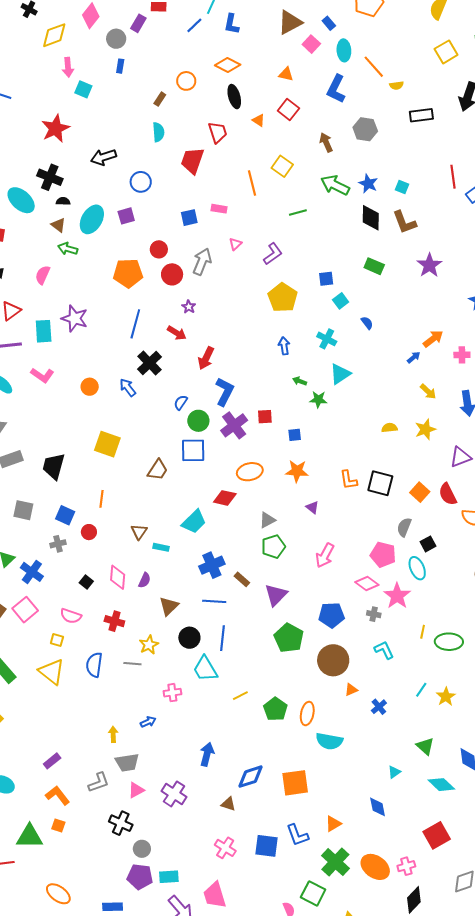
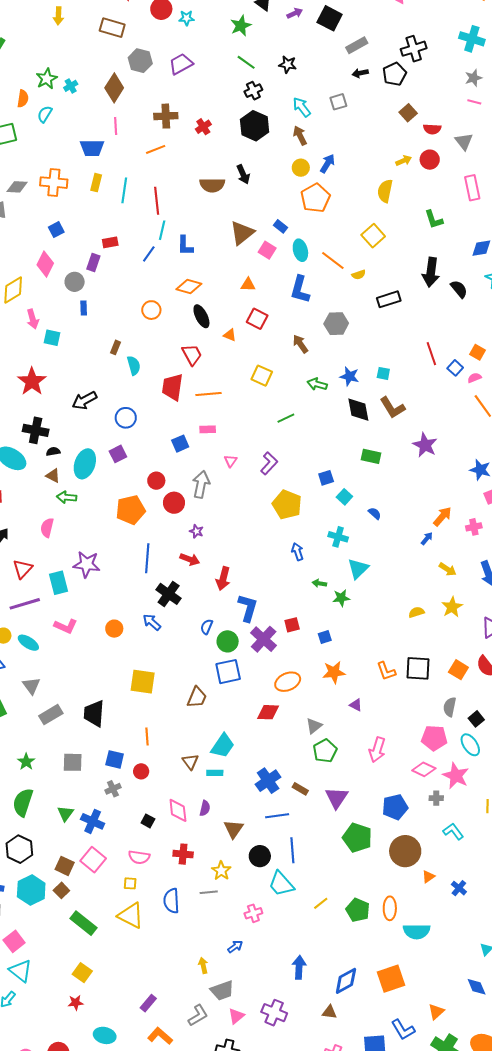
yellow square: (446, 52) -> (373, 236), moved
brown rectangle: (160, 99) -> (115, 347), moved
orange line: (252, 183) -> (209, 394), moved, turned -70
green arrow: (335, 185) -> (317, 384), size x0.7
cyan trapezoid: (194, 522) -> (223, 746), moved

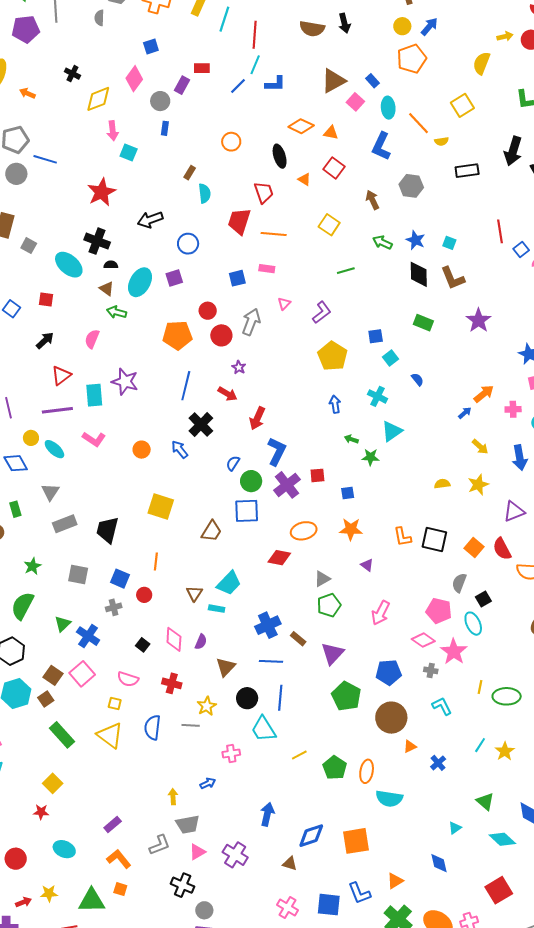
blue L-shape: (185, 246) -> (275, 84), turned -100
orange diamond: (189, 287) -> (301, 126), moved

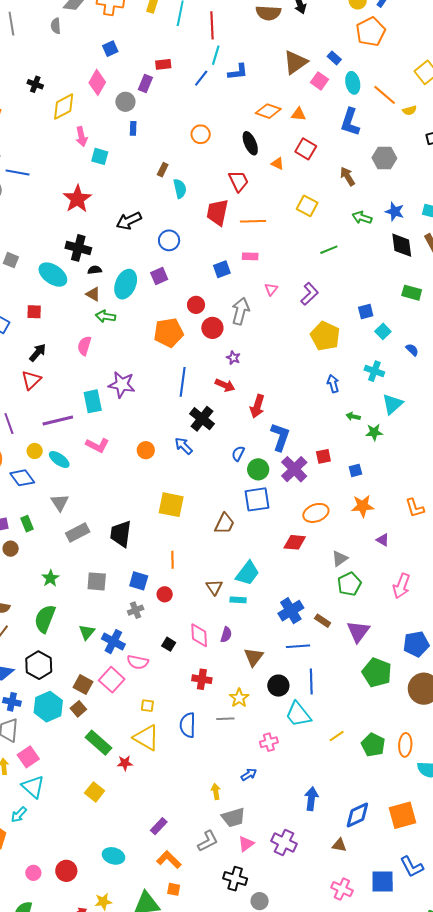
red triangle: (61, 375) -> (31, 380), moved
pink semicircle: (128, 679) -> (138, 662), moved
red star: (41, 812) -> (125, 763), moved

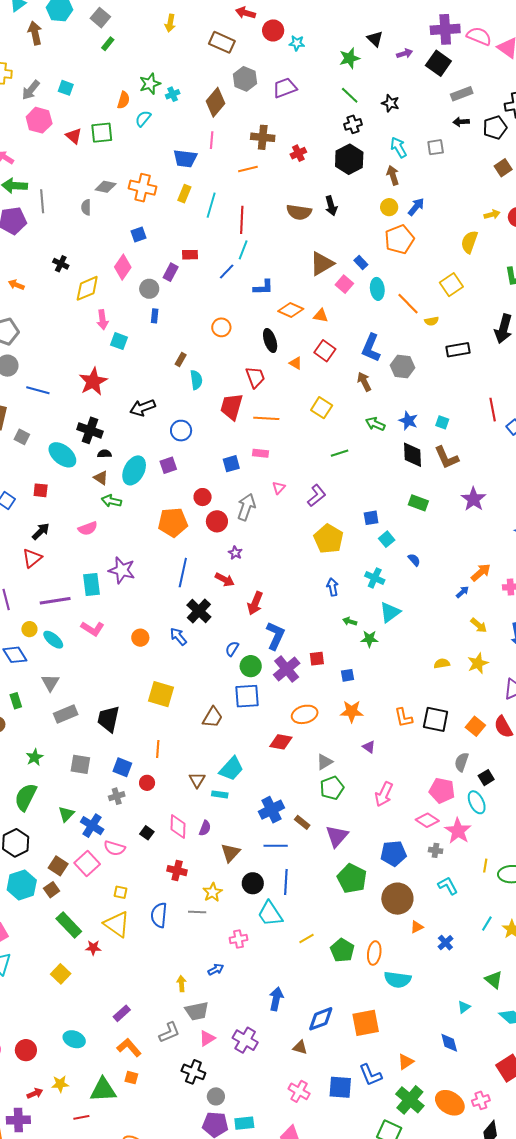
blue L-shape: (238, 72) -> (263, 287), moved
blue L-shape: (350, 122) -> (371, 348), moved
blue line: (18, 172) -> (38, 390), moved
pink semicircle: (84, 346) -> (88, 528), turned -132

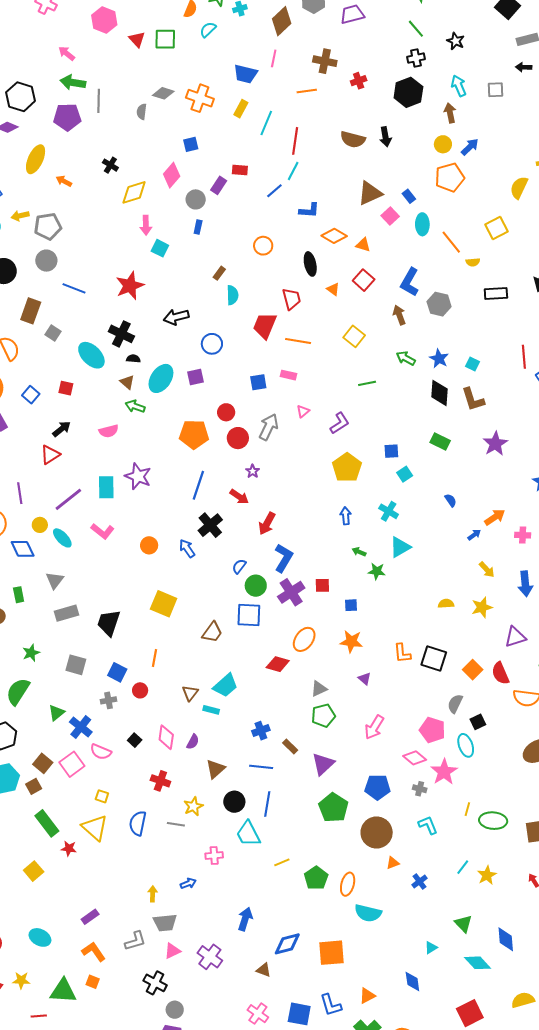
blue semicircle: (414, 560) -> (451, 500), moved
purple line: (55, 601) -> (68, 499), turned -36
orange ellipse: (305, 714) -> (304, 639), turned -45
blue cross: (271, 810) -> (261, 731), size x0.7

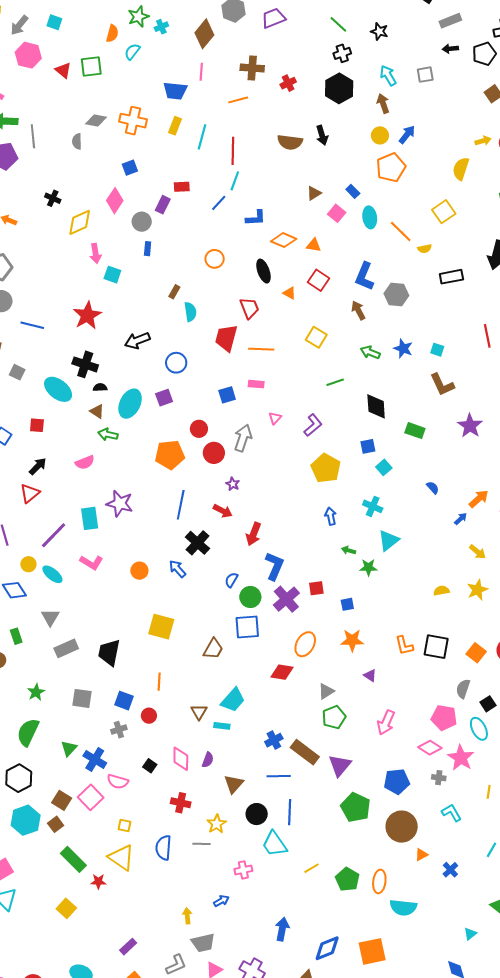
brown triangle: (370, 193) -> (314, 193), size x0.6
black diamond: (439, 393) -> (376, 406), moved
brown rectangle: (290, 746) -> (305, 752), size x1.8

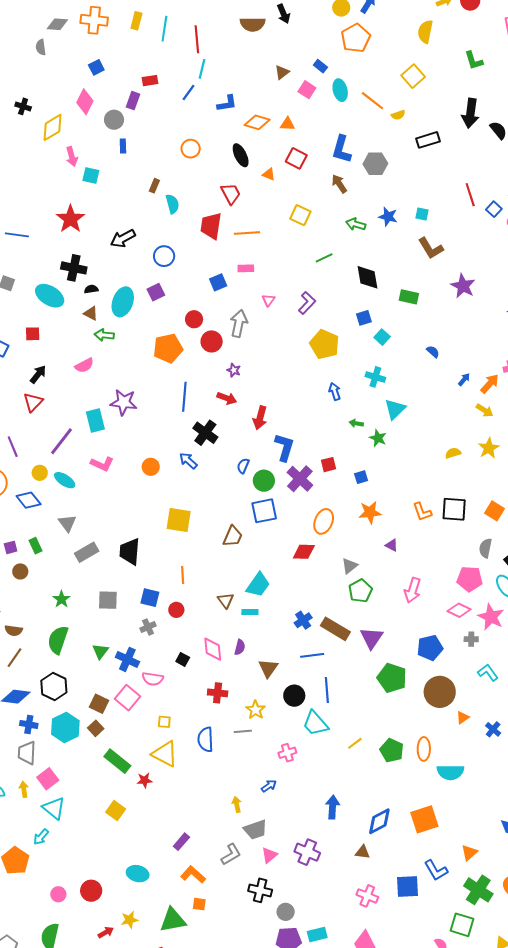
orange arrow: (479, 499) -> (490, 384), moved
green star: (368, 567) -> (378, 438), turned 30

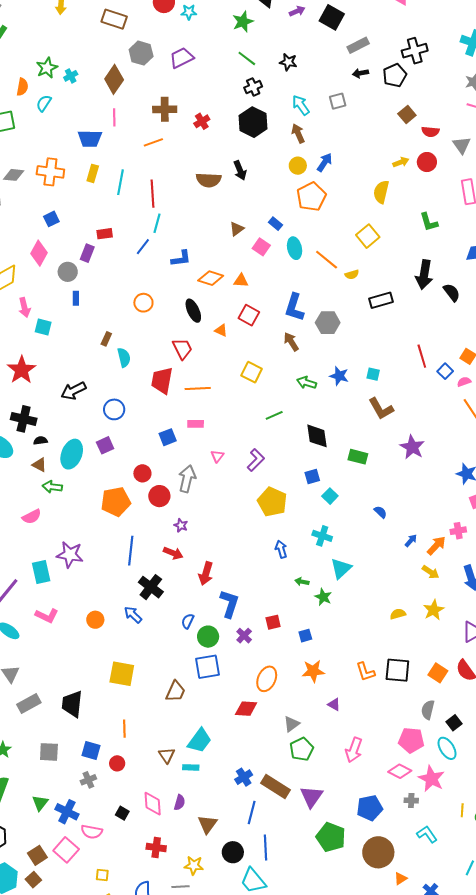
purple cross: (300, 479) -> (244, 636), size x0.6
blue line: (312, 655) -> (252, 813), turned -70
brown square: (99, 704) -> (37, 855), turned 30
yellow star: (256, 710) -> (194, 865), turned -30

